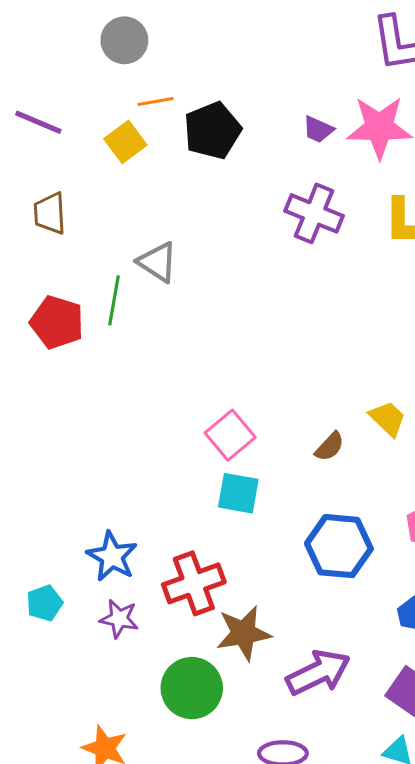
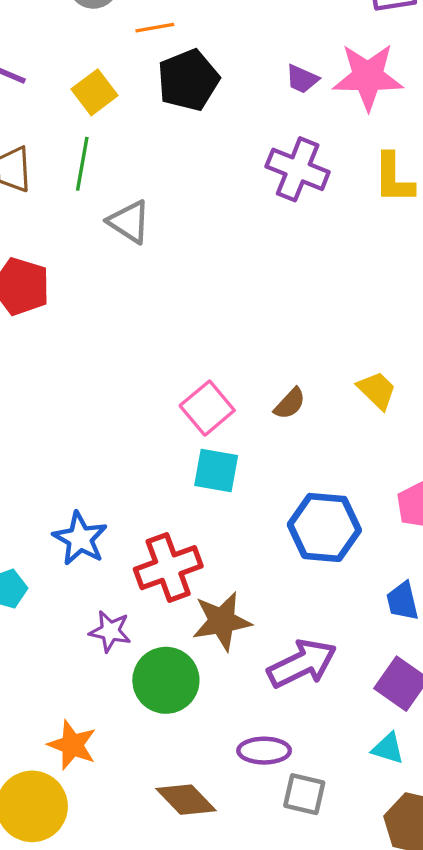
orange line: (155, 101) -> (155, 28), moved
green line: (114, 300) -> (82, 164), moved
brown semicircle: (330, 447) -> (290, 404), moved
purple star: (119, 619) -> (110, 631), moved

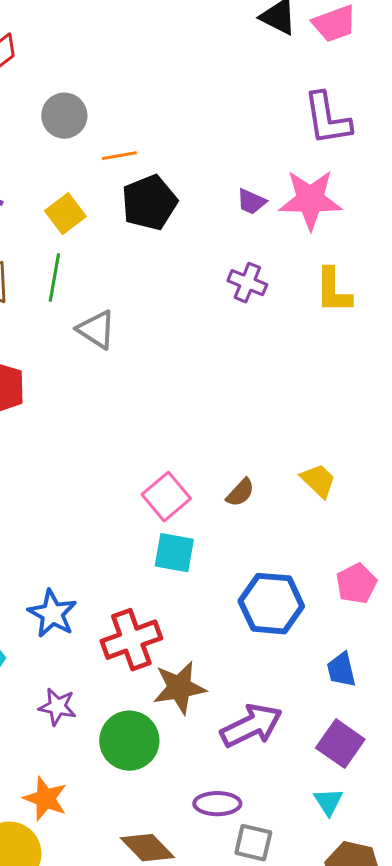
purple cross: (298, 169) -> (247, 283), size x0.7
purple star: (110, 631) -> (57, 707), moved
cyan triangle: (388, 748) -> (328, 802), turned 40

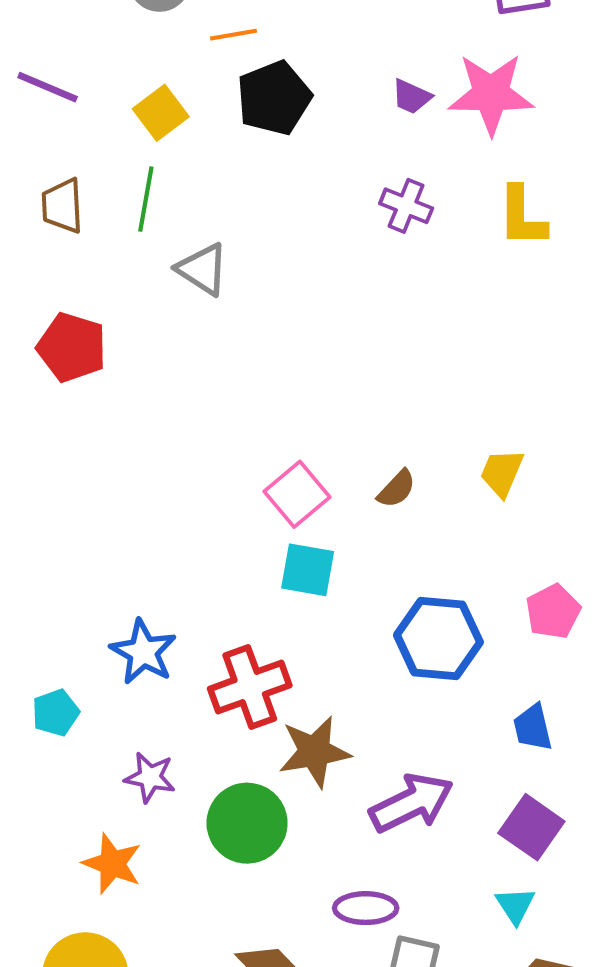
yellow trapezoid: (318, 481) -> (502, 473), turned -111
orange star: (45, 799) -> (112, 864), moved

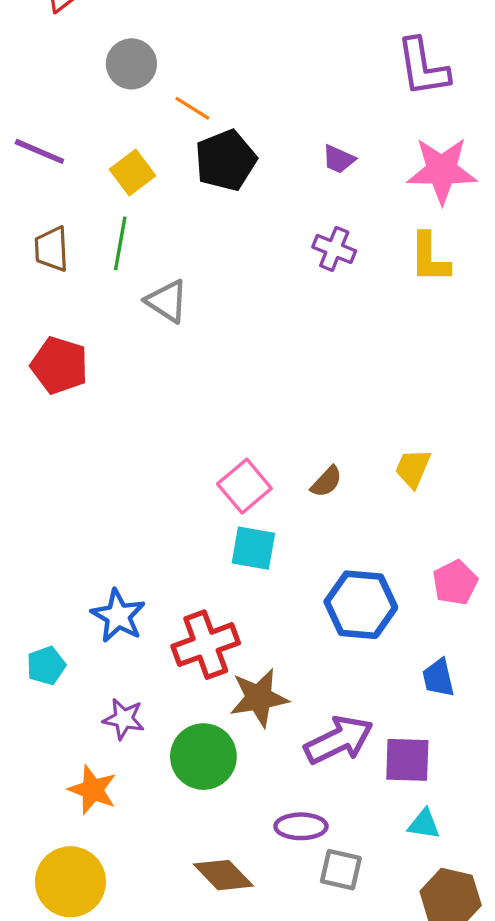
orange line: (234, 35) -> (192, 108), turned 42
pink star: (491, 94) -> (442, 170), moved
purple square: (531, 827) -> (407, 760), moved, turned -33
cyan triangle: (515, 905) -> (424, 824), turned -48

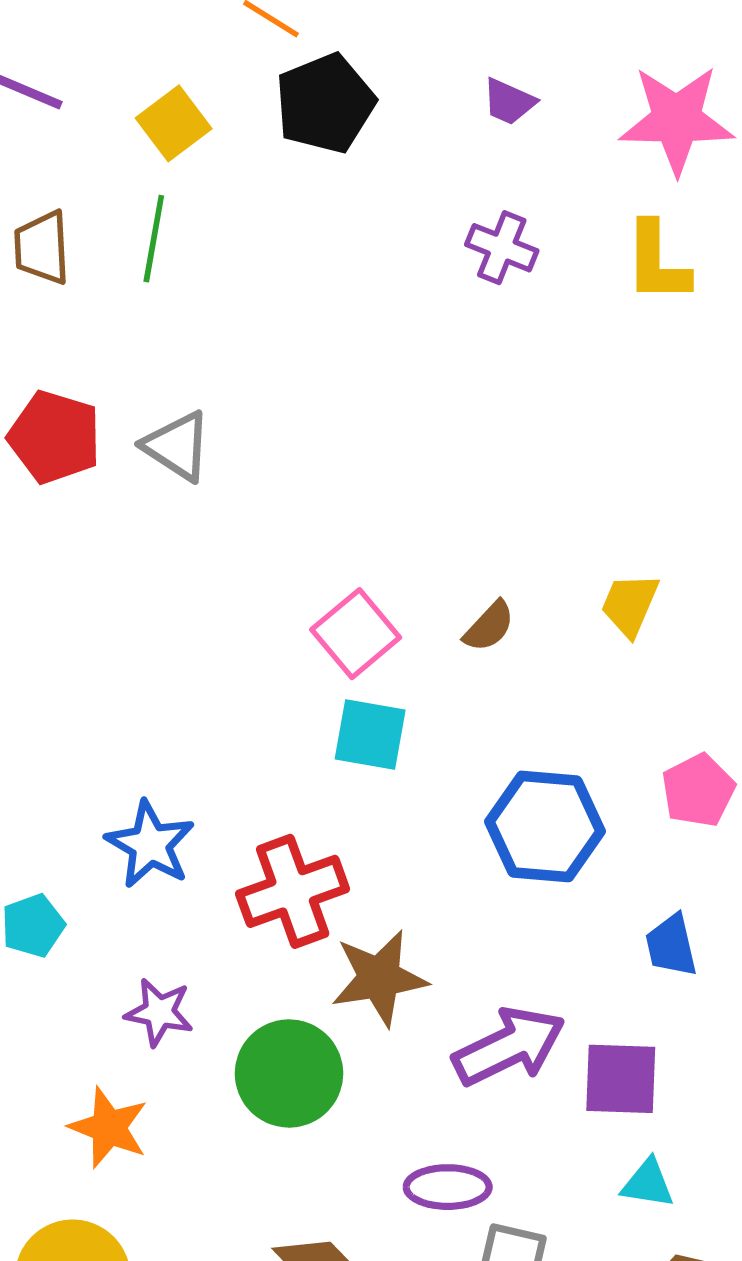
gray triangle: (167, 301) -> (177, 446), moved

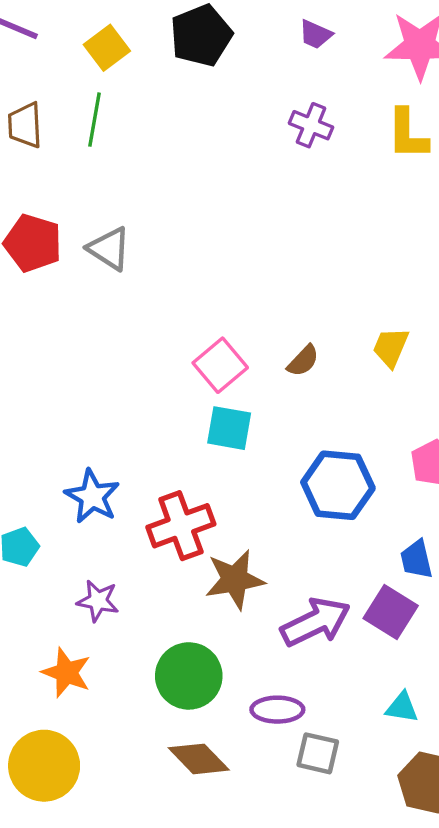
green circle: (289, 1073) -> (189, 676), moved
purple square: (621, 1079) -> (391, 612), moved, turned 30

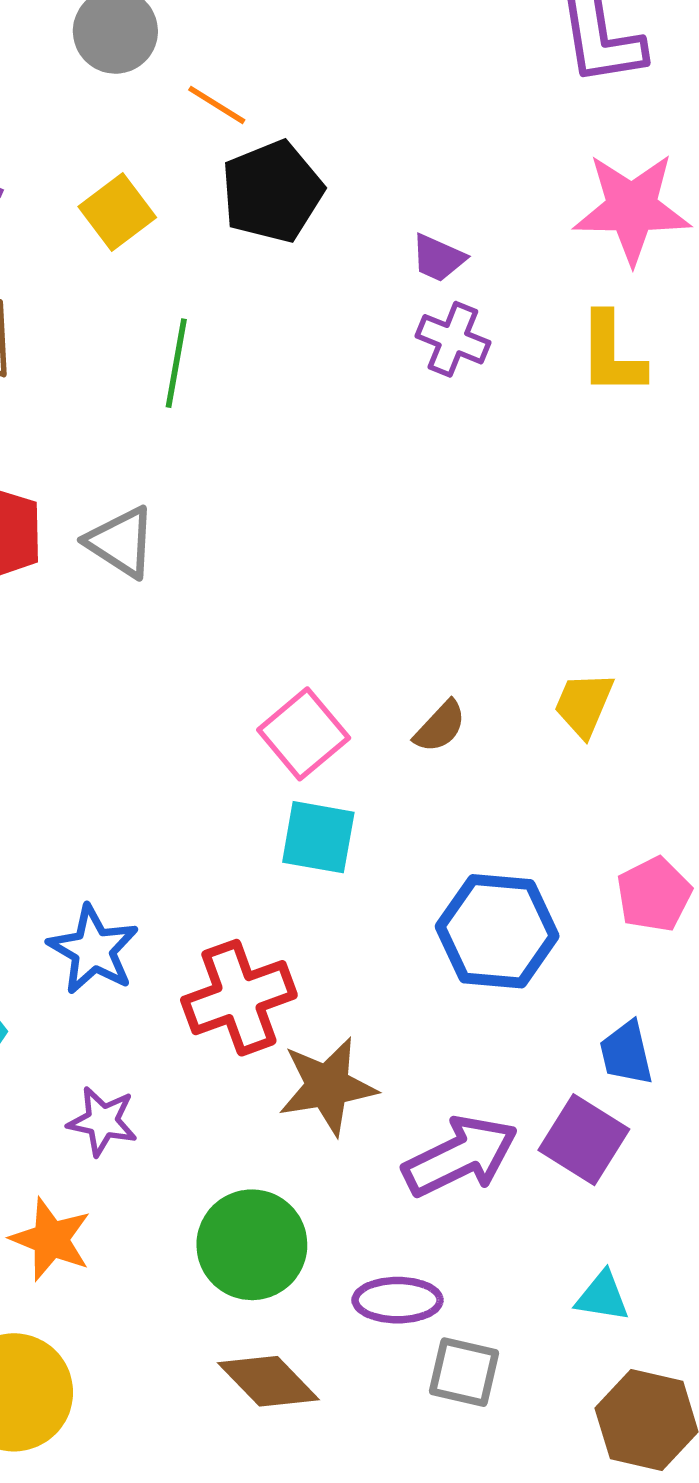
purple trapezoid: (316, 34) -> (438, 258), moved
green line: (95, 120) -> (176, 363), moved

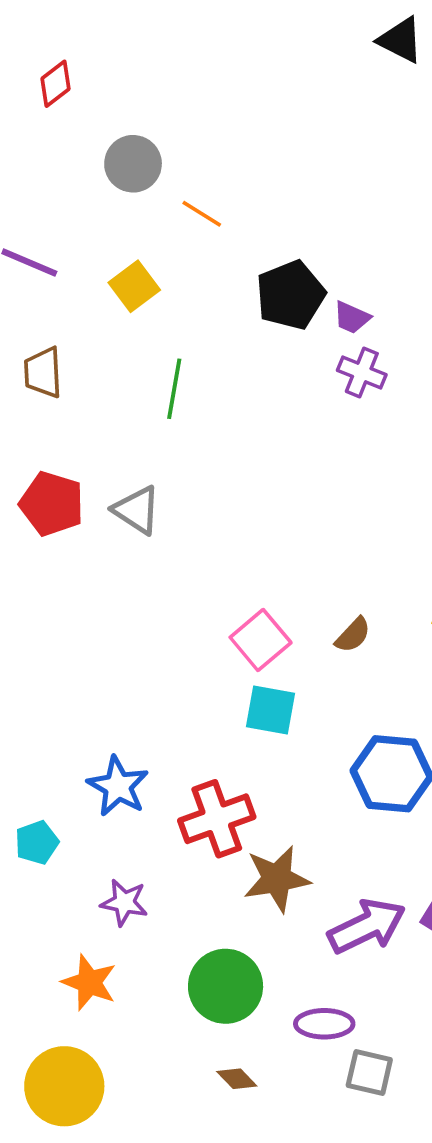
black pentagon: (272, 192) -> (291, 295), moved
brown diamond: (268, 1381) -> (237, 1079), size x0.6

